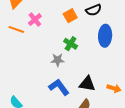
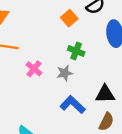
pink cross: (35, 20) -> (34, 69), moved

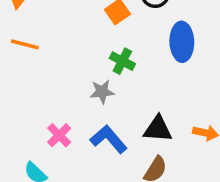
pink cross: (34, 69) -> (59, 135), moved

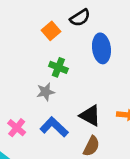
black triangle: (158, 129) -> (90, 115), turned 30

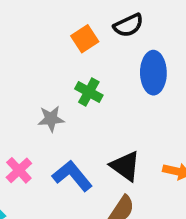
gray star: (46, 92) -> (51, 119), moved

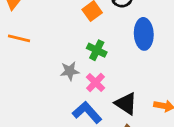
pink cross: (19, 170) -> (95, 83), moved

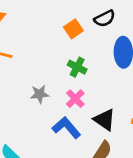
gray star: (70, 71) -> (40, 94), moved

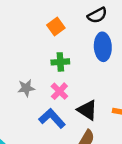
black semicircle: (105, 19) -> (97, 15), moved
green cross: (77, 67) -> (60, 62), turned -30

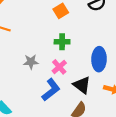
blue ellipse: (103, 47) -> (99, 59), moved
blue L-shape: (52, 118) -> (51, 90), turned 90

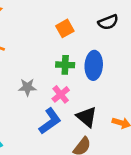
blue ellipse: (99, 59) -> (94, 65), moved

